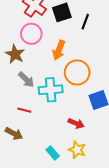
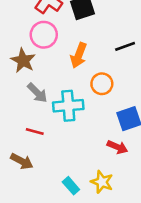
black line: (85, 22) -> (125, 46), moved, turned 49
orange circle: (77, 72) -> (102, 84), size x0.7
red arrow: (76, 123) -> (117, 147), moved

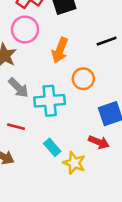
yellow star: (102, 182) -> (74, 163), moved
cyan rectangle: (71, 186) -> (52, 147), moved

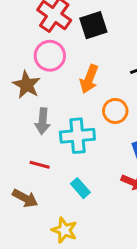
gray arrow: (19, 88) -> (43, 121), turned 50
yellow star: (74, 163) -> (64, 230), moved

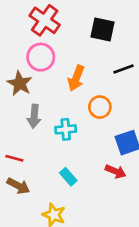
black square: (93, 25) -> (102, 30), moved, turned 30
cyan cross: (77, 136) -> (66, 129), size x0.7
red line: (40, 165) -> (14, 158), moved

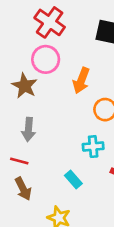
gray arrow: (34, 116) -> (28, 129), moved
cyan cross: (66, 129) -> (93, 147), moved
brown arrow: (18, 186) -> (23, 189), turned 35

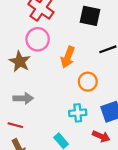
gray arrow: (28, 129) -> (23, 98), turned -96

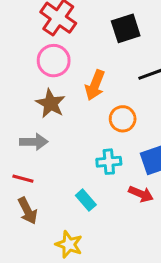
black square: (90, 16) -> (126, 28), turned -30
brown star: (20, 62) -> (51, 103), moved

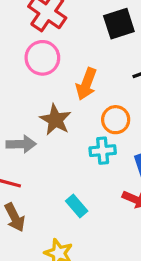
brown star: (51, 103) -> (55, 120), moved
cyan cross: (109, 162) -> (103, 151), moved

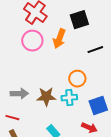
orange arrow: (86, 84) -> (59, 39), moved
brown star: (55, 120) -> (46, 97), moved, turned -30

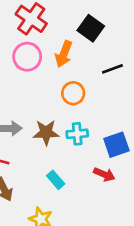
black square: (79, 20) -> (91, 28), turned -36
orange circle: (77, 79) -> (73, 93), moved

